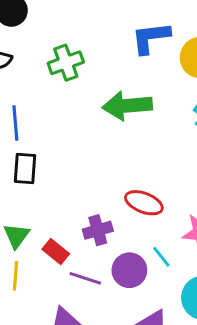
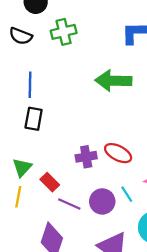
green cross: (66, 63) -> (64, 32), moved
purple cross: (98, 230) -> (86, 157), moved

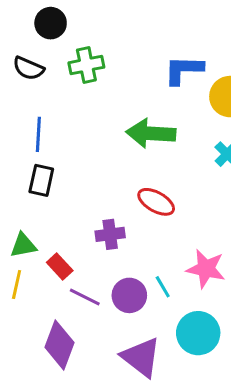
red ellipse: (118, 153) -> (156, 202), moved
green triangle: (22, 167) -> (23, 245), turned 35

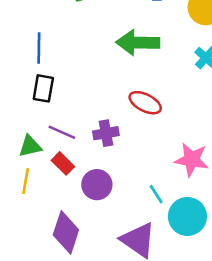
cyan line: (163, 287) -> (156, 194), moved
purple circle: (129, 295) -> (97, 185), moved
purple line: (85, 297) -> (62, 132), moved

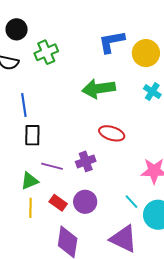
red rectangle: (63, 163) -> (58, 203), moved

